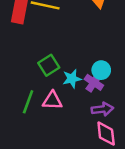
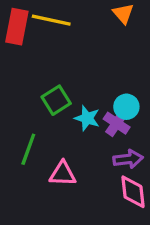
cyan star: (72, 79) -> (87, 118), turned 30
pink triangle: (52, 101) -> (63, 174), moved

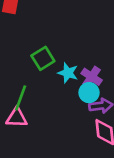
cyan circle: (126, 107) -> (89, 93), moved
pink triangle: (63, 174) -> (17, 118), moved

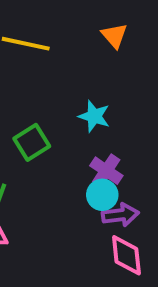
cyan star: (68, 73) -> (94, 116), moved

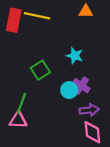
orange triangle: (114, 36) -> (86, 11), turned -48
cyan circle: (102, 195) -> (69, 90), moved

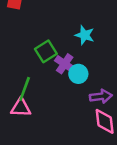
purple cross: (81, 86) -> (65, 64), moved

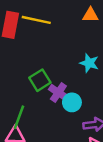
cyan star: (85, 35) -> (89, 63), moved

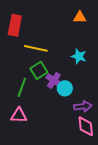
yellow line: (36, 20) -> (36, 48), moved
green line: (19, 117) -> (22, 87), moved

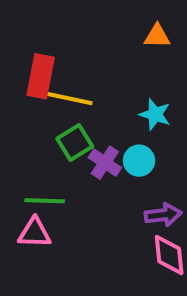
red rectangle: (15, 25) -> (41, 76), moved
green line: (22, 87) -> (45, 201), moved, turned 72
cyan circle: (65, 88) -> (139, 161), moved

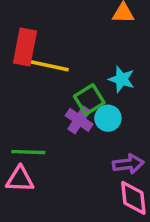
green square: (75, 143) -> (89, 100), moved

